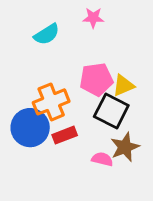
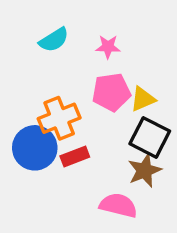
pink star: (93, 18) -> (108, 47), moved
black square: (111, 111) -> (150, 137), moved
pink semicircle: (102, 159) -> (118, 205), moved, size x1.5

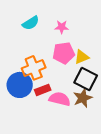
pink semicircle: (118, 205) -> (60, 99), moved

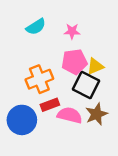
black square: (86, 79) -> (86, 85), moved
blue circle: (20, 85) -> (22, 120), moved

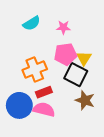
yellow triangle: (95, 66) -> (84, 58), turned -35
brown star: (96, 114) -> (85, 100), turned -30
pink semicircle: (70, 115) -> (44, 110), moved

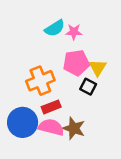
cyan semicircle: (32, 23) -> (55, 28), moved
black square: (76, 75) -> (88, 87), size x0.6
brown star: (85, 100) -> (74, 128), moved

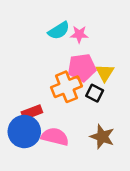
orange cross: (40, 81) -> (66, 87), moved
red rectangle: (51, 107) -> (32, 112), moved
brown star: (74, 128) -> (102, 137), moved

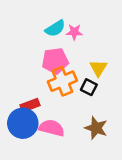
pink pentagon: (82, 68) -> (55, 61), moved

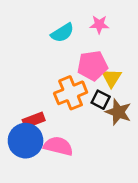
pink star: (74, 32) -> (99, 25), moved
pink pentagon: (55, 61) -> (92, 66), moved
brown star: (96, 128) -> (118, 112), moved

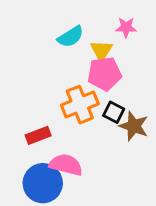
pink star: (99, 25) -> (126, 27), moved
yellow triangle: (112, 78) -> (101, 51), moved
blue circle: (26, 141) -> (43, 183), moved

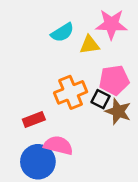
pink star: (126, 27) -> (111, 24), size x1.6
yellow triangle: (101, 51) -> (90, 45), turned 50
pink pentagon: (104, 74) -> (114, 80), moved

